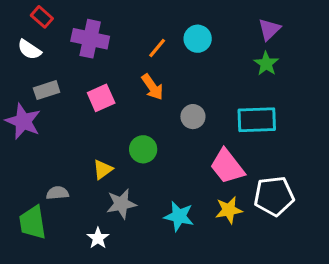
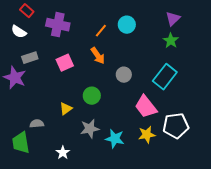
cyan rectangle: (257, 120) -> (165, 77), turned -50
gray star: (121, 204) -> (90, 129), moved

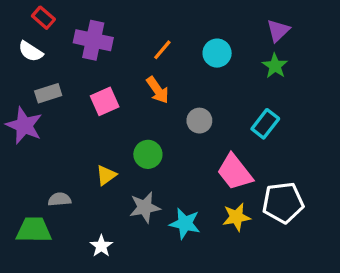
cyan circle: (127, 25) -> (217, 53), moved
cyan rectangle: (165, 77) -> (265, 124), size x0.7
green trapezoid: (21, 143) -> (34, 230), turned 100

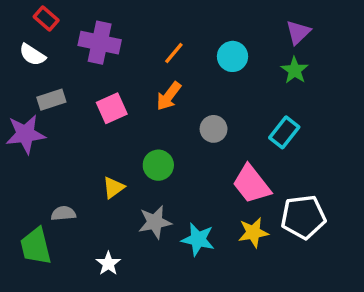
orange arrow: (158, 90) -> (169, 96), turned 72
purple star: (24, 125) -> (25, 134), turned -30
green trapezoid: (34, 230) -> (36, 246), turned -105

